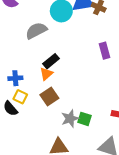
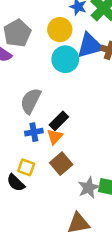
gray semicircle: (36, 31) -> (31, 101), moved, turned -30
blue cross: (15, 78) -> (34, 132), moved

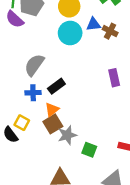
blue triangle: (90, 46) -> (93, 24), size x0.6
orange triangle: (55, 137) -> (52, 109), moved
gray star: (89, 188) -> (67, 135), moved

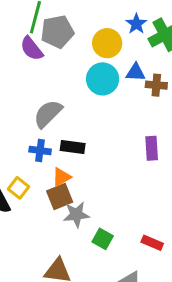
brown cross: (110, 31) -> (156, 85), turned -32
black rectangle: (56, 86) -> (73, 147), turned 35

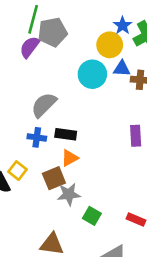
yellow circle: (107, 43) -> (110, 45), moved
purple semicircle: (32, 49) -> (30, 47), turned 75
orange triangle: (61, 177) -> (70, 158), moved

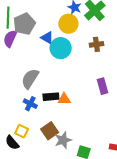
blue triangle: (122, 69) -> (47, 38), moved, turned 40
blue cross: (37, 137) -> (30, 104), turned 32
orange triangle: (70, 158) -> (64, 99), moved, turned 40

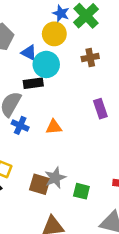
black rectangle: (51, 97) -> (33, 83), moved
blue cross: (30, 104) -> (20, 125), moved
brown square: (50, 131) -> (40, 184), moved, turned -36

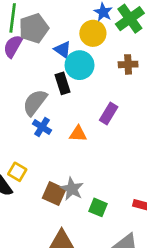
black rectangle: (33, 83) -> (63, 83), turned 72
purple rectangle: (100, 109) -> (109, 113), moved, turned 42
gray star: (55, 178) -> (72, 189), turned -30

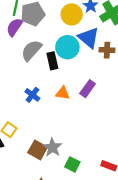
yellow circle: (93, 33) -> (72, 14), moved
blue triangle: (63, 50) -> (89, 38), moved, size x1.5
gray semicircle: (35, 102) -> (31, 50), moved
orange triangle: (78, 134) -> (63, 93), moved

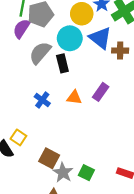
cyan circle: (67, 47) -> (70, 38), moved
gray star: (52, 147) -> (63, 173), moved

